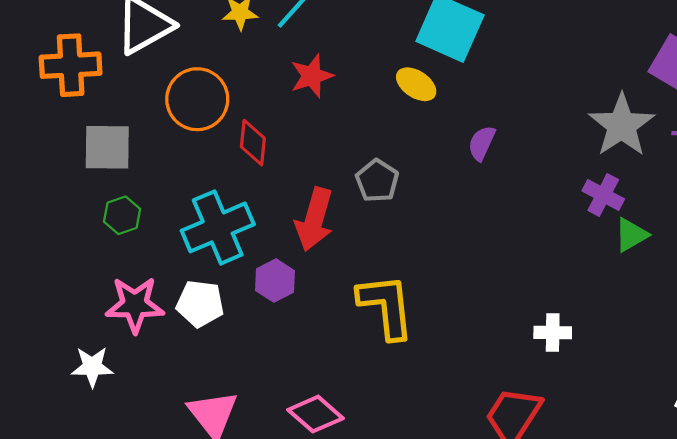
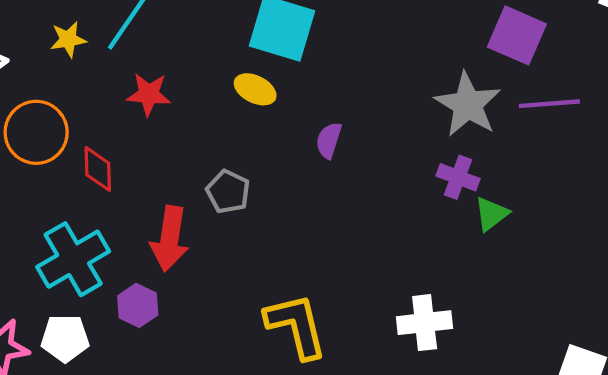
red star: (312, 76) -> (149, 94), turned 30
yellow L-shape: (386, 306) -> (296, 326), moved
white cross: (553, 333) -> (425, 323), size x1.4

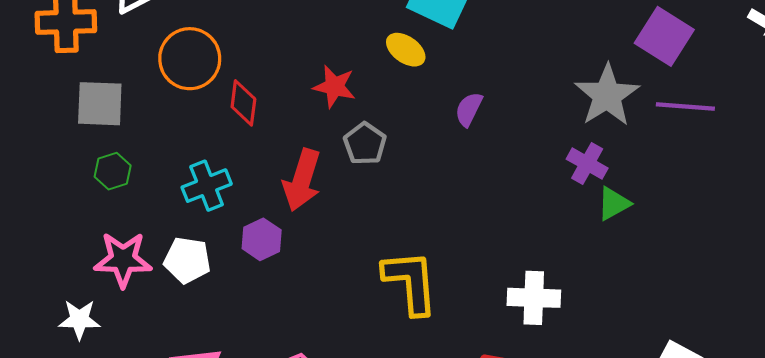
red star: (149, 94) -> (334, 86), moved
cyan cross: (73, 259) -> (207, 186), size x0.7

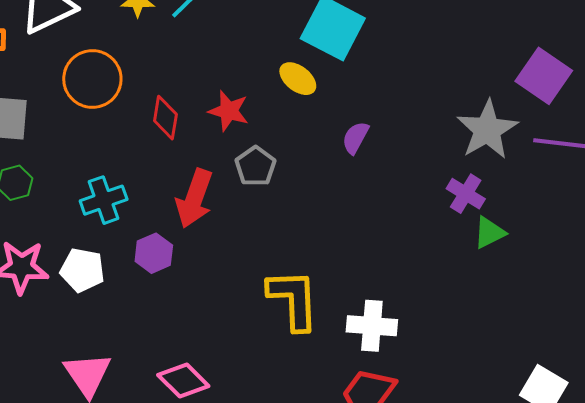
red diamond: (243, 103) -> (165, 118), moved
white cross: (534, 298) -> (372, 326), moved

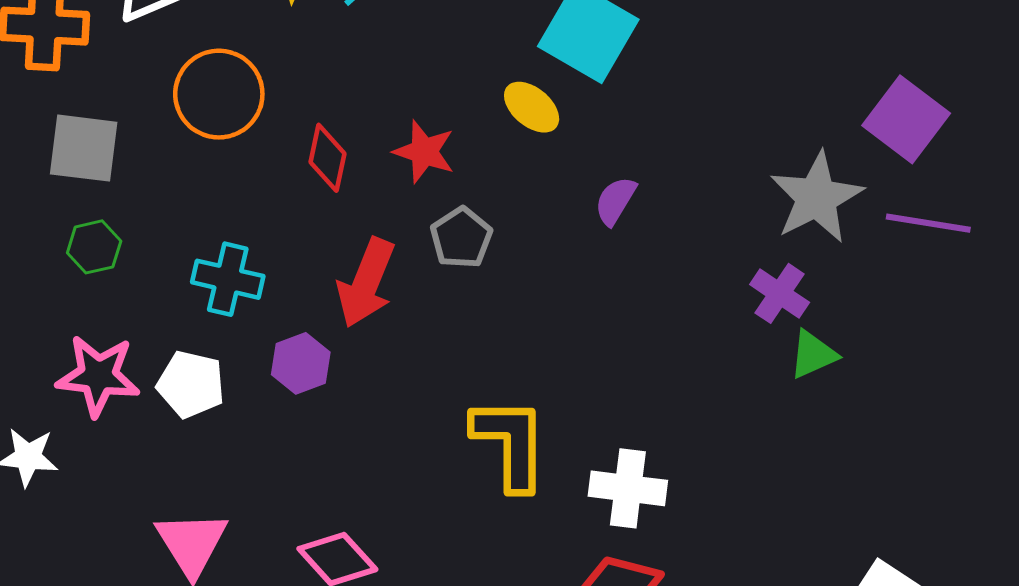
cyan cross: (104, 200) -> (228, 279), turned 30

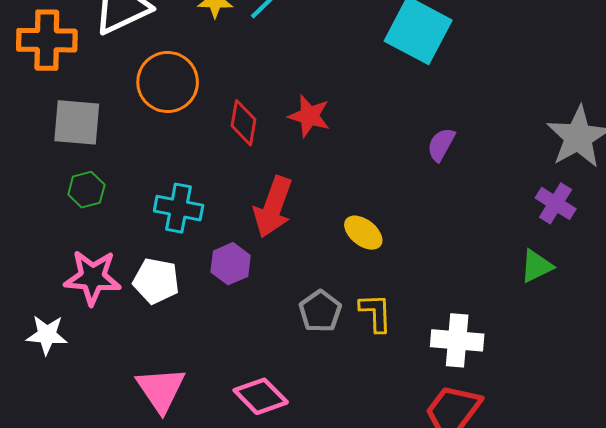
yellow ellipse: (532, 107) -> (363, 233), moved
gray pentagon: (461, 238) -> (320, 311), moved
green triangle: (813, 354) -> (536, 266), moved
yellow L-shape: (510, 443) -> (376, 313), size x0.6

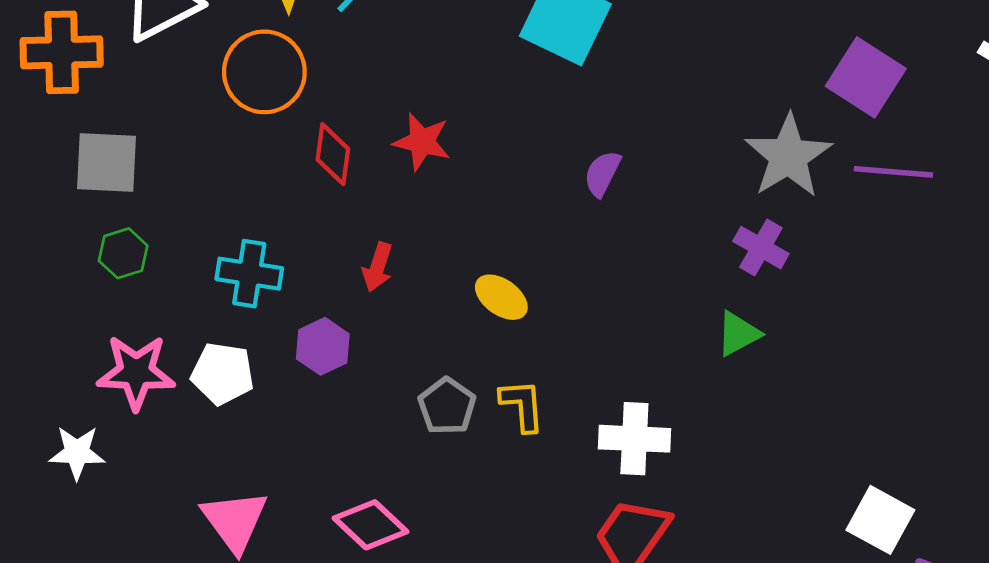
orange circle: (168, 82) -> (264, 72), moved
red arrow: (273, 207) -> (378, 267), size x0.6

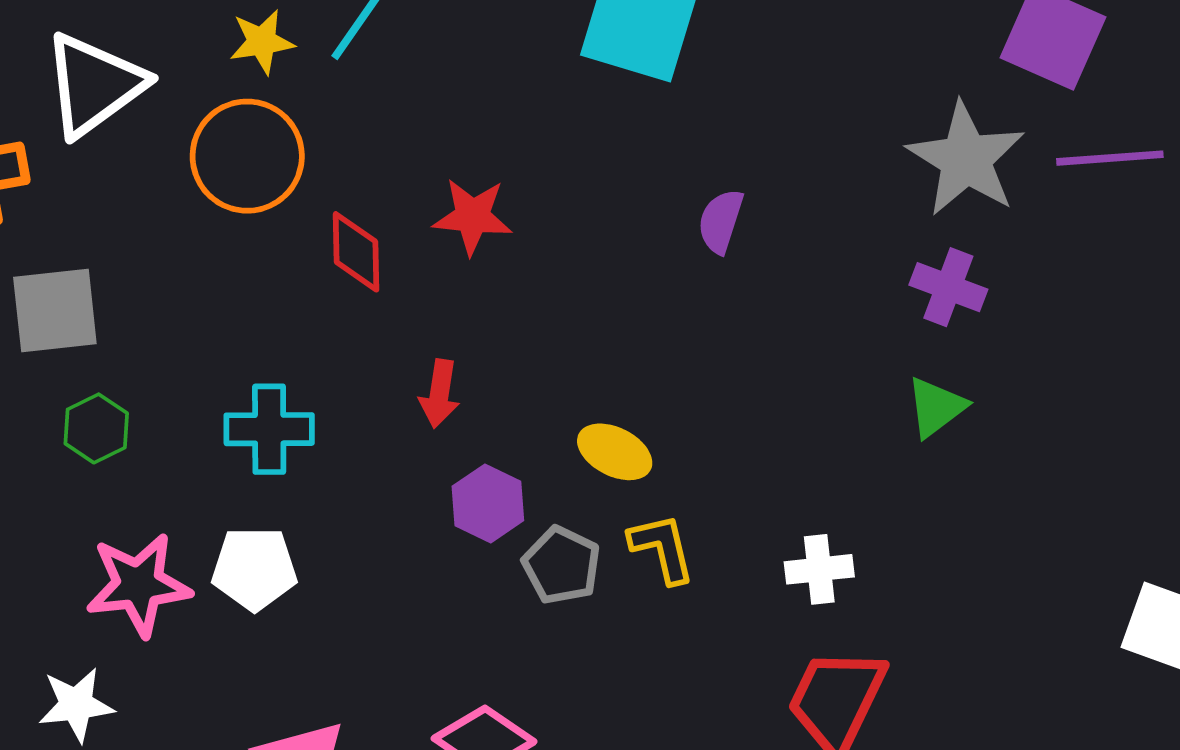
yellow ellipse: (501, 297) -> (615, 452), moved
purple hexagon: (323, 346) -> (488, 503), moved
white cross: (634, 439) -> (819, 569), size x0.7

